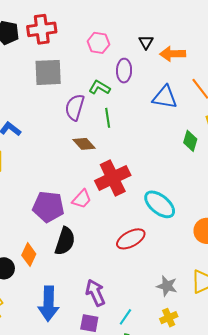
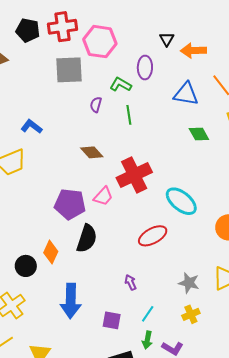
pink hexagon: (98, 43) -> (100, 42), moved, size x1.5
purple semicircle: (75, 107) -> (96, 105), size x0.6
green diamond: (190, 141) -> (199, 134), moved, turned -45
brown diamond: (84, 144) -> (92, 152), moved
purple arrow: (95, 293) -> (131, 282), moved, size x0.6

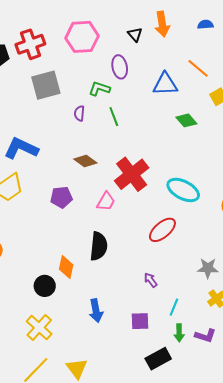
pink hexagon: (100, 42) -> (82, 37), moved
orange arrow: (193, 51) -> (162, 24), moved, turned -85
blue L-shape: (32, 127) -> (21, 148), size x1.6
purple pentagon: (70, 204) -> (61, 197), moved, size x0.7
blue arrow: (71, 301) -> (96, 311), size x0.7

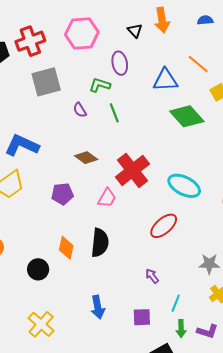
purple semicircle: (79, 113) -> (80, 110), turned -35
green diamond: (186, 120) -> (187, 116), size x1.6
orange diamond: (66, 267) -> (66, 248), moved
black circle: (45, 286) -> (38, 269), moved

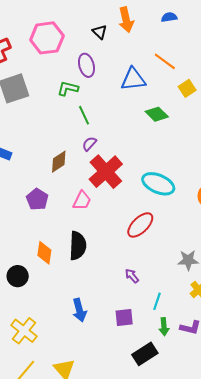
purple semicircle: (80, 110) -> (89, 144), moved, turned 77
green diamond: (187, 116) -> (157, 114), size x0.7
brown diamond: (86, 158) -> (59, 162), turned -65
purple pentagon: (62, 194) -> (37, 199), turned -30

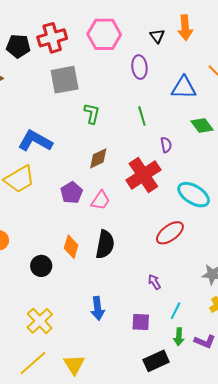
green L-shape: (68, 88) -> (92, 113), moved, turned 80
green line: (84, 115) -> (142, 116), moved
purple semicircle: (89, 144) -> (166, 145), moved, turned 119
pink trapezoid: (82, 201) -> (101, 200), moved

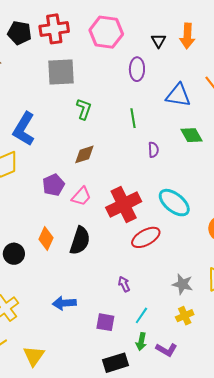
blue L-shape: (35, 141) -> (24, 129), turned -96
red cross: (143, 175) -> (124, 205), moved
blue arrow: (98, 308) -> (64, 303), turned 85

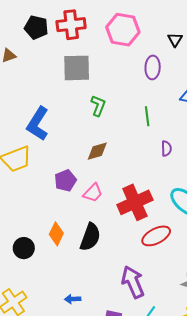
purple arrow: (124, 284) -> (133, 282), size x2.0
blue arrow: (64, 303) -> (73, 299), size x0.7

